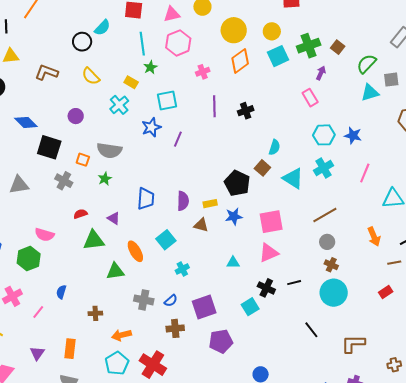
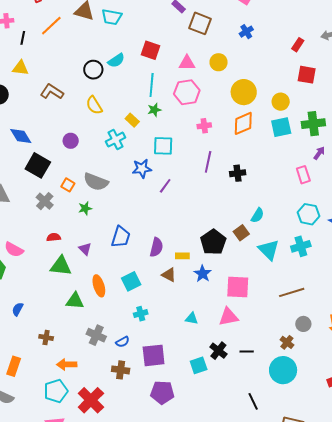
blue star: (234, 216) -> (203, 274), turned 30
gray circle: (327, 242) -> (303, 324), moved

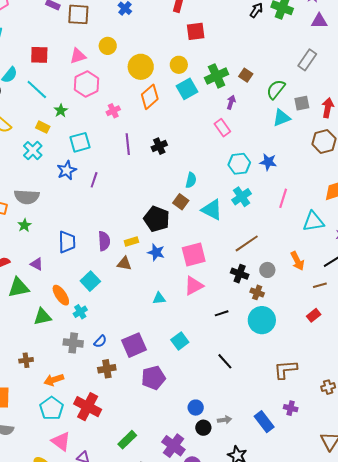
cyan line: (152, 85) -> (37, 90), moved, turned -35
cyan cross: (141, 314) -> (80, 312), moved
black cross: (218, 351) -> (240, 274), moved
black line: (253, 401) -> (225, 361), moved

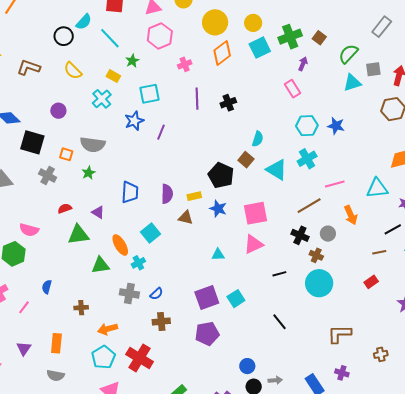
pink line: (283, 198) -> (335, 184), moved, turned 54
orange arrow: (297, 261) -> (351, 215), moved
purple square: (134, 345) -> (207, 297), moved

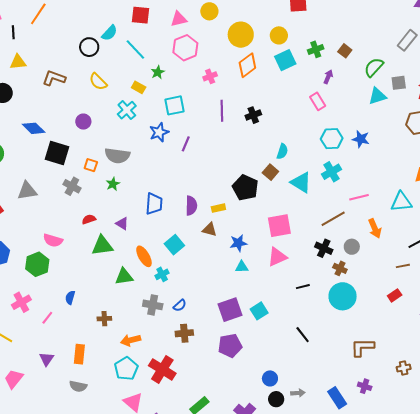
green cross: (290, 37) -> (316, 49), size x0.7
blue star: (218, 209) -> (238, 243), moved, turned -30

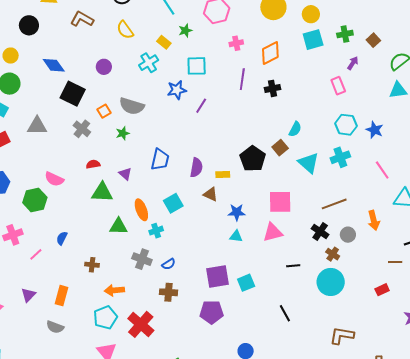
orange diamond: (247, 65) -> (270, 53), moved
orange square: (91, 165) -> (104, 111), turned 32
pink line: (359, 197) -> (382, 170), moved, turned 60

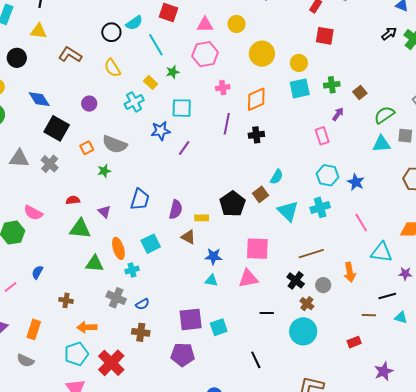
gray cross: (82, 129) -> (50, 164), moved

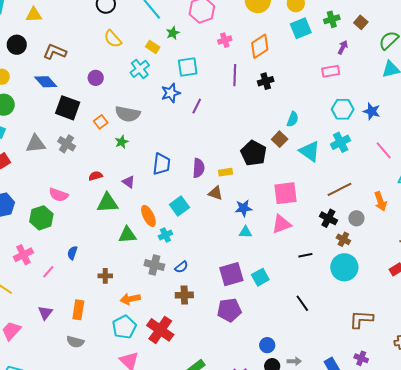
brown L-shape: (70, 55) -> (55, 52), moved
pink rectangle: (322, 136) -> (331, 71), turned -72

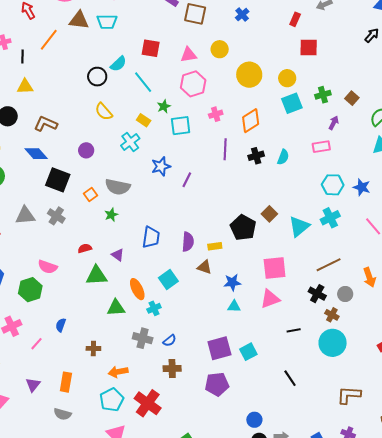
cyan square: (188, 67) -> (181, 126), moved
cyan semicircle: (293, 119) -> (283, 157), moved
cyan triangle: (310, 151) -> (299, 226), turned 45

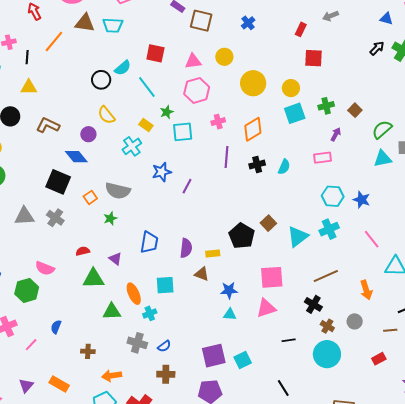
purple circle: (86, 150) -> (88, 134), moved
blue diamond: (36, 154) -> (76, 157), moved
cyan square: (168, 280) -> (165, 285), turned 30
gray circle: (345, 294) -> (355, 321), moved
orange rectangle: (66, 382) -> (59, 384), turned -72

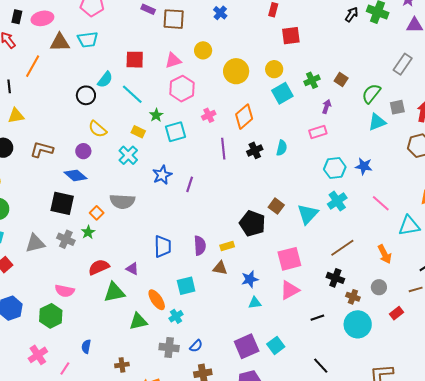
green star: (110, 218) -> (88, 232), moved
red semicircle: (83, 251) -> (99, 267), size x1.5
red rectangle: (379, 359) -> (397, 313), moved

